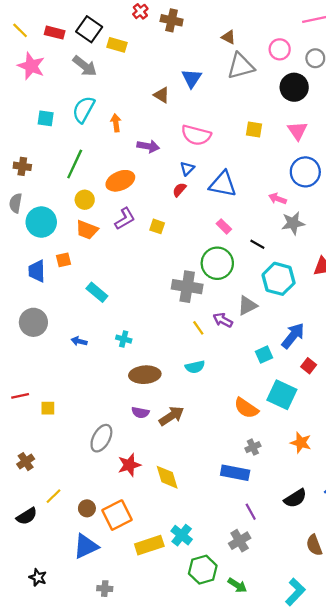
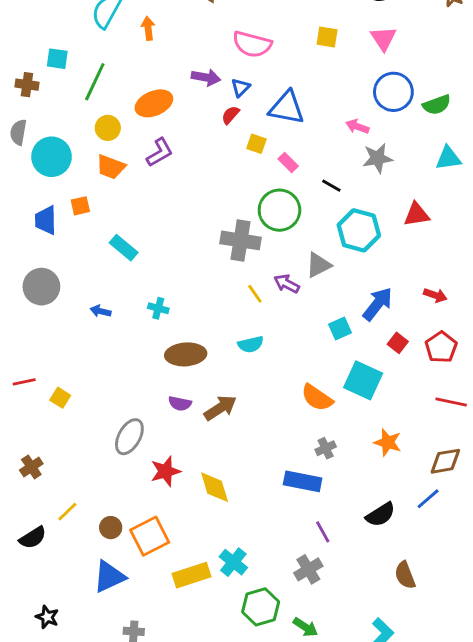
cyan square: (46, 118) -> (57, 59), moved
purple arrow: (148, 146) -> (206, 77), moved
yellow square: (157, 226) -> (256, 144), moved
yellow square: (48, 408) -> (60, 398), turned 32

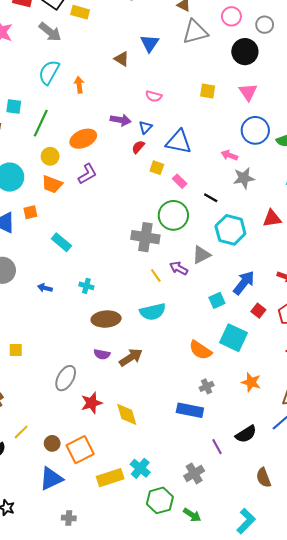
pink semicircle: (252, 44) -> (154, 96), size x0.6
cyan semicircle: (251, 344) -> (153, 312), size x1.4
yellow square: (60, 398) -> (16, 350), turned -32
purple line: (323, 532) -> (217, 447), moved

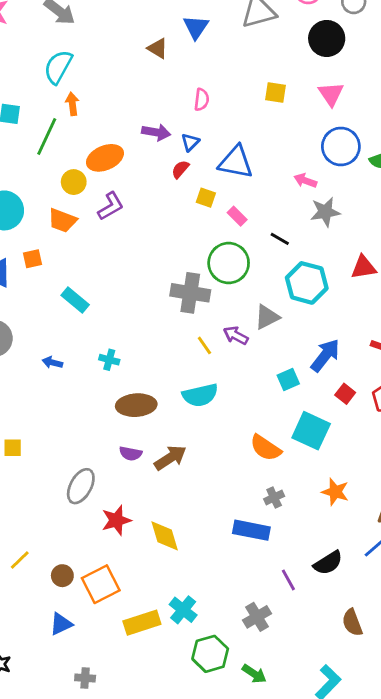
orange arrow: (79, 85) -> (72, 104), moved
pink semicircle: (154, 96) -> (202, 100), turned -98
yellow circle: (50, 156) -> (74, 182), moved
blue triangle: (51, 479) -> (61, 624), size x0.7

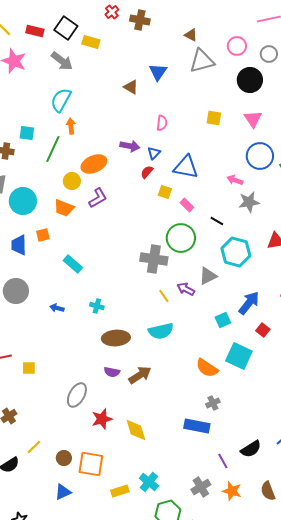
orange star: (335, 492) -> (232, 491), moved
orange square: (101, 584) -> (91, 464), turned 36
yellow rectangle: (142, 623) -> (120, 491), size x0.7

